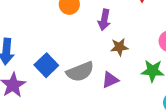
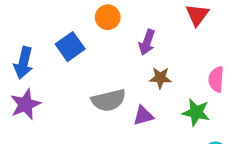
blue square: (46, 65) -> (70, 47), moved

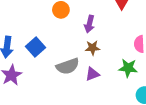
blue square: (70, 47) -> (35, 47), moved
brown star: (160, 78) -> (92, 48), moved

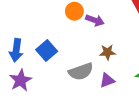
purple arrow: (89, 24) -> (95, 20), moved, turned -84

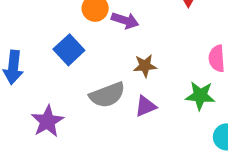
blue square: (47, 50) -> (69, 50), moved
purple star: (21, 80) -> (47, 121), moved

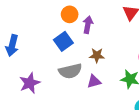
purple arrow: (125, 20) -> (88, 25), turned -105
blue square: (69, 50) -> (63, 41), moved

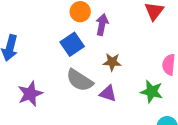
gray semicircle: (70, 71) -> (80, 80), turned 45
purple triangle: (94, 81) -> (108, 93), turned 32

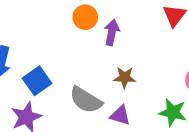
blue square: (72, 44) -> (37, 81), moved

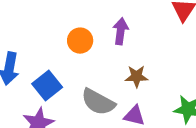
orange circle: (85, 17) -> (80, 41), moved

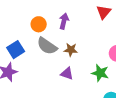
gray semicircle: (98, 102) -> (47, 46), moved

